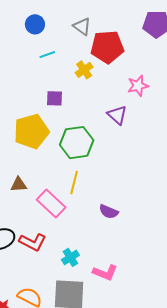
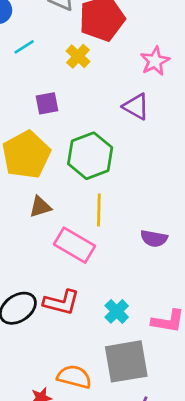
brown triangle: (19, 185) -> (40, 207), moved

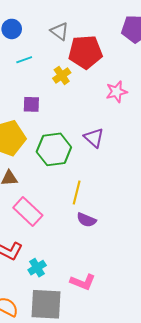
purple triangle: (136, 107) -> (94, 138), moved
yellow line: (99, 210) -> (77, 192), moved
cyan cross: (117, 311) -> (37, 268), moved

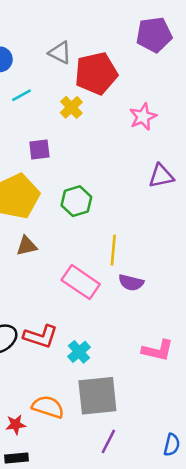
purple triangle: (94, 138) -> (161, 176), moved, turned -45
green hexagon: (54, 149) -> (76, 201), size x0.7
pink rectangle: (28, 212) -> (81, 282), moved
pink L-shape: (83, 282) -> (158, 350), moved

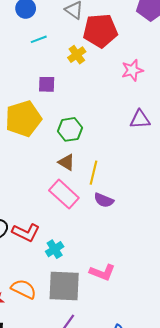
brown triangle: (27, 246) -> (66, 162), moved, turned 36
pink L-shape: (158, 350) -> (102, 272), moved

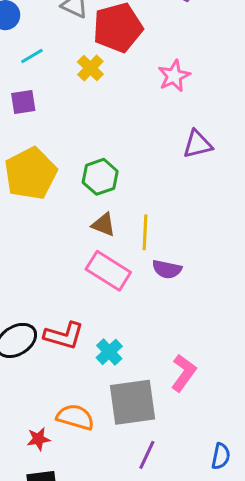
purple square: (47, 84) -> (23, 102), moved
pink L-shape: (102, 272) -> (184, 373), turned -65

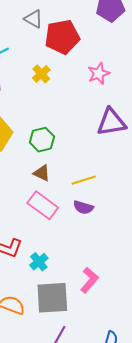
yellow cross: (90, 68) -> (41, 74), moved
purple triangle: (198, 144) -> (111, 122), size x1.4
yellow line: (145, 232) -> (84, 180), moved, turned 65

